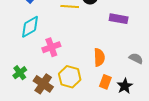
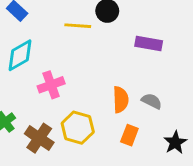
gray semicircle: (136, 58) -> (152, 101), moved
black star: (125, 86) -> (175, 142), moved

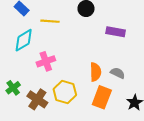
yellow line: (78, 26) -> (50, 21), moved
orange rectangle: (129, 135) -> (102, 97), size x1.5

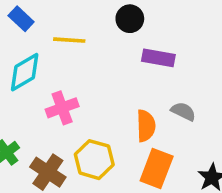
purple rectangle: (116, 32) -> (158, 58), moved
gray semicircle: (118, 73) -> (183, 111), moved

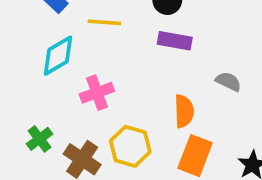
purple rectangle: (158, 58) -> (175, 41), moved
gray semicircle: (183, 111) -> (228, 82), moved

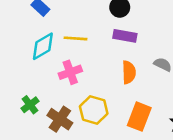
yellow line: (104, 22) -> (75, 38), moved
orange semicircle: (184, 111) -> (129, 72), moved

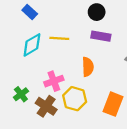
pink cross: (70, 72) -> (54, 81), moved
orange semicircle: (129, 72) -> (88, 67), moved

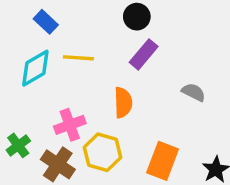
blue rectangle: (30, 12) -> (46, 22), moved
purple rectangle: (101, 36) -> (144, 54), turned -60

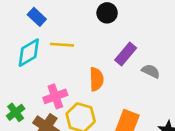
purple rectangle: (144, 54) -> (126, 54), moved

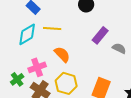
orange semicircle: (96, 79) -> (62, 54), moved, turned -42
pink cross: (55, 96) -> (37, 67), moved

